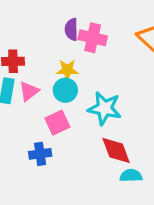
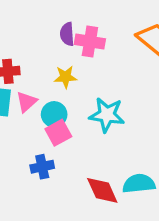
cyan circle: (65, 90) -> (54, 114), moved
red diamond: (116, 150) -> (102, 190), moved
cyan semicircle: (131, 176) -> (139, 184), size x1.4

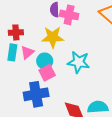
yellow star: (65, 77) -> (53, 37), size x1.5
blue cross: (42, 167) -> (36, 94), size x1.6

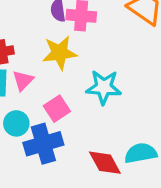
cyan circle: (45, 61) -> (16, 123), moved

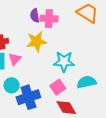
pink square: (57, 109) -> (58, 87), moved
cyan semicircle: (141, 153) -> (86, 82), moved

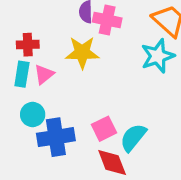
cyan star: (64, 62) -> (158, 56), moved, turned -30
cyan semicircle: (86, 82) -> (133, 138), moved, turned -48

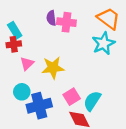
yellow star: (82, 53) -> (53, 68), moved
cyan rectangle: (22, 74) -> (15, 30), moved, turned -35

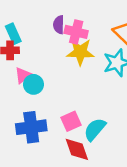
yellow star: (53, 68) -> (80, 52), moved
cyan circle: (22, 92) -> (34, 84), moved

